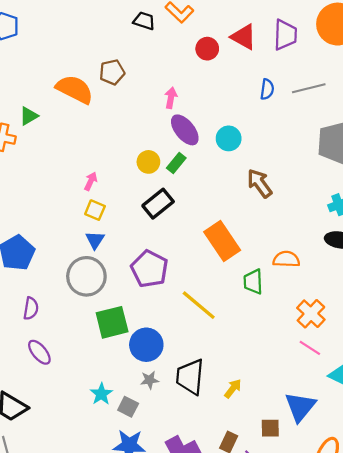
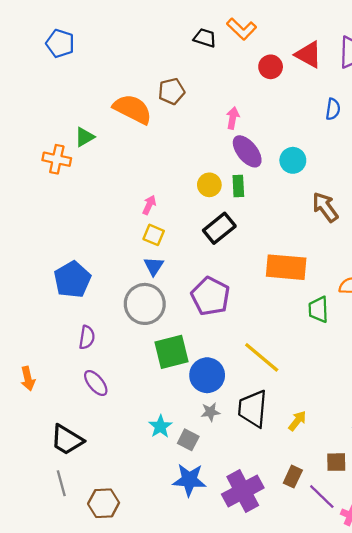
green rectangle: (176, 163) -> (238, 186), turned -42
orange rectangle: (222, 241) -> (286, 267), turned -51
yellow line: (199, 305) -> (262, 357), moved

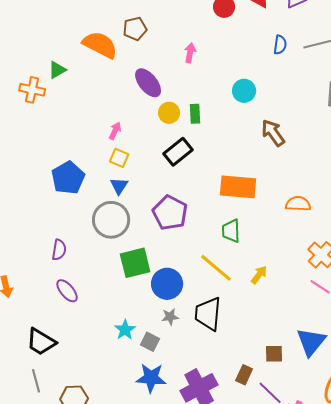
purple ellipse: (247, 151) -> (148, 83), moved
blue pentagon: (72, 279) -> (68, 178), moved
green trapezoid: (318, 310) -> (231, 231), moved
yellow arrow: (297, 421) -> (259, 275), moved
brown square: (336, 462) -> (274, 354), moved

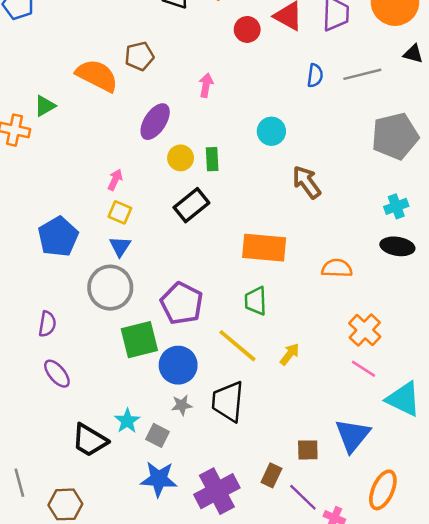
purple ellipse: (148, 83) -> (155, 122), turned 72
purple pentagon: (170, 213) -> (182, 303), moved
black trapezoid: (41, 342) -> (90, 440), moved

